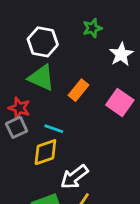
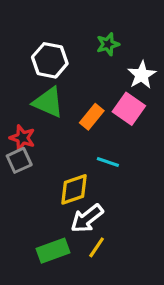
pink square: (120, 102) -> (129, 109), moved
cyan line: (54, 129) -> (108, 162), moved
yellow diamond: (45, 152) -> (74, 189), moved

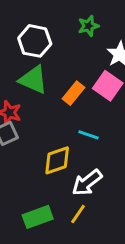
white arrow: (87, 218) -> (87, 183), moved

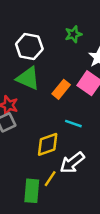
yellow line: (78, 214) -> (50, 179), moved
green rectangle: (38, 217) -> (32, 191), turned -65

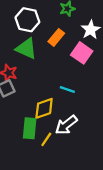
orange rectangle: (61, 89) -> (56, 37), moved
green rectangle: (32, 191) -> (30, 128), moved

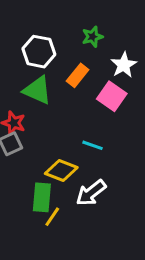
yellow diamond: (44, 108) -> (61, 171), turned 40
yellow line: (46, 139) -> (52, 217), moved

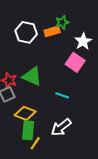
orange rectangle: (78, 75) -> (52, 31), moved, turned 35
green triangle: (37, 90) -> (32, 76), moved
yellow diamond: (61, 171) -> (25, 113), moved

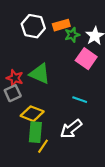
green star: (62, 22) -> (72, 35), moved
cyan line: (62, 95) -> (80, 100), moved

